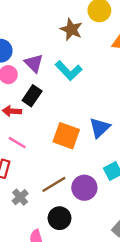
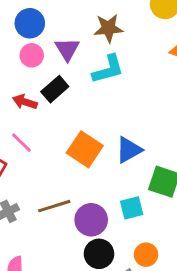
brown star: (71, 29) -> (108, 28), moved, turned 30
cyan L-shape: (69, 71) -> (108, 69), turned -76
black circle: (60, 218) -> (99, 254), moved

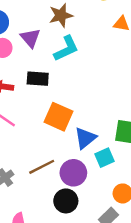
black rectangle: (55, 89) -> (38, 79), moved, turned 55
blue triangle: (129, 150) -> (85, 138), moved
black circle: (99, 254) -> (66, 201), moved

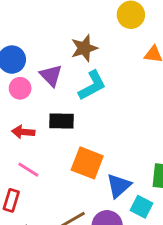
cyan square: (105, 158) -> (142, 207), turned -36

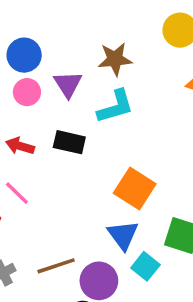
orange square: (87, 163) -> (135, 188), moved
blue triangle: (119, 186) -> (123, 235), turned -36

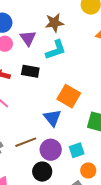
blue triangle: (123, 235) -> (52, 118), moved
cyan square: (145, 266) -> (77, 150), moved, turned 35

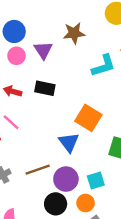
cyan L-shape: (56, 50) -> (104, 66), moved
orange circle: (88, 170) -> (86, 203), moved

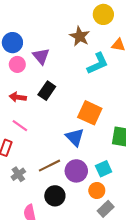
brown star: (74, 33) -> (80, 36), moved, turned -30
black rectangle: (45, 88) -> (47, 91), turned -60
black circle: (56, 204) -> (55, 196), moved

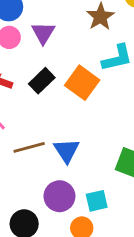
orange square: (90, 113) -> (82, 83), moved
brown line: (49, 166) -> (29, 147), moved

